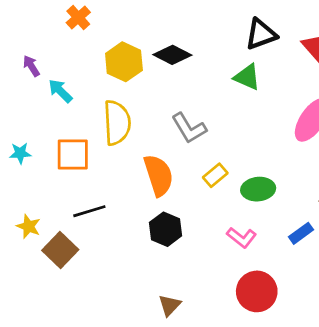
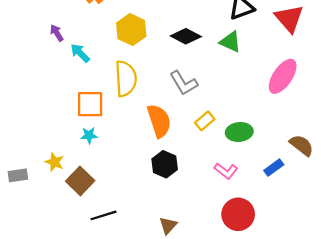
black diamond: (172, 55) -> (186, 36), moved
cyan star: (20, 153) -> (89, 135), moved
black line: (89, 211) -> (103, 215), moved

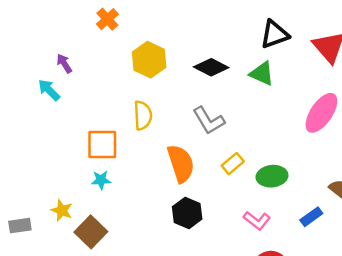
cyan arrow: (80, 53) -> (49, 90), moved
yellow semicircle: (126, 79) -> (143, 115), size x0.7

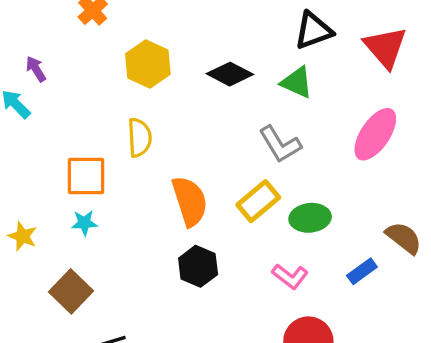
gray L-shape: (209, 120) -> (280, 144), moved
yellow rectangle: (233, 164) -> (258, 201), size x1.4
yellow star: (62, 210) -> (23, 236), moved

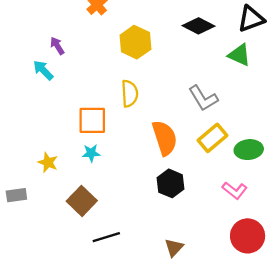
black diamond: (230, 74) -> (198, 26), moved
gray L-shape: (280, 144) -> (203, 98), moved

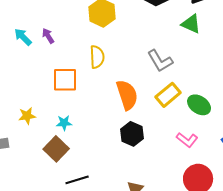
purple arrow: (57, 46) -> (48, 36), moved
green ellipse: (249, 150) -> (199, 105), turned 40
cyan star: (91, 153) -> (64, 123), moved
yellow star: (48, 162) -> (27, 116), turned -30

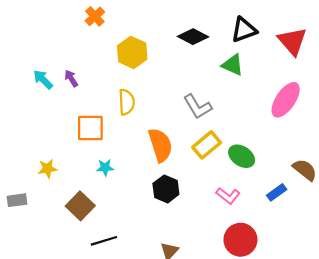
cyan star: (64, 123) -> (105, 168), moved

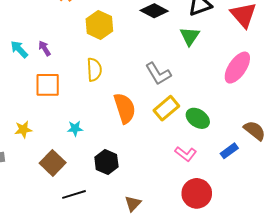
green triangle: (233, 65) -> (190, 36), turned 40
orange square: (90, 128) -> (48, 85), moved
black hexagon: (166, 189) -> (106, 162), moved

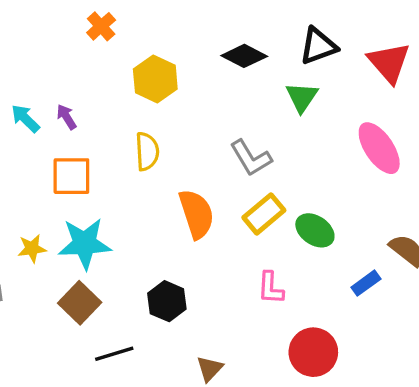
pink ellipse: (237, 68) -> (379, 148), turned -68
cyan star: (75, 128) -> (85, 244), moved, size x2.0
pink L-shape: (186, 154) -> (271, 288), moved, turned 55

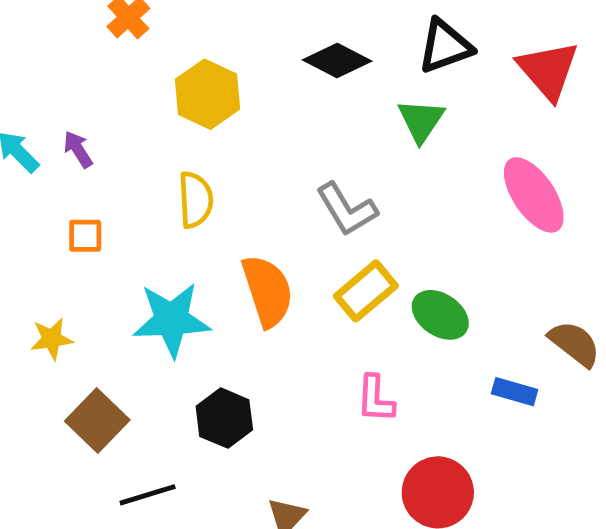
orange square: (71, 176) -> (85, 236), size x0.6
cyan star: (85, 244) -> (172, 320), moved
yellow star: (32, 248) -> (52, 339), moved
blue rectangle: (366, 283) -> (515, 392), turned 52

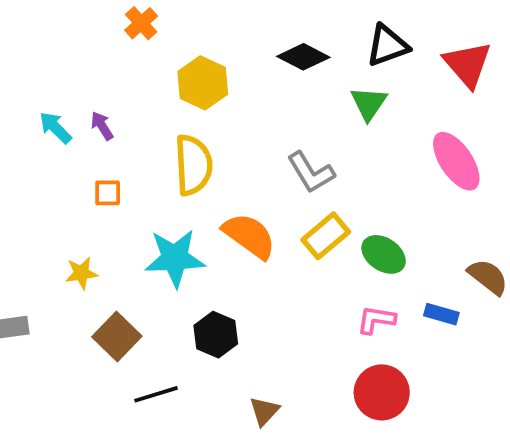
yellow semicircle: (196, 200) -> (193, 165), size x1.4
orange semicircle: (267, 291) -> (249, 236), turned -36
pink L-shape: (375, 399) -> (376, 320), moved, turned 96

